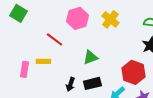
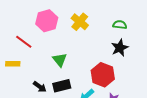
green triangle: (90, 57) -> (60, 60), turned -49
black arrow: (70, 84) -> (40, 87), turned -72

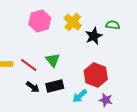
red line: (24, 42) -> (29, 65), moved
black star: (120, 48) -> (94, 36), moved

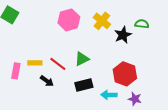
green triangle: (53, 60) -> (82, 59), turned 42
black arrow: (33, 87) -> (47, 81), moved
cyan arrow: (80, 96) -> (109, 95), turned 42

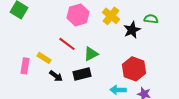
yellow rectangle: (35, 63) -> (44, 58), turned 32
red line: (58, 64) -> (67, 44), moved
black rectangle: (84, 85) -> (82, 74), moved

